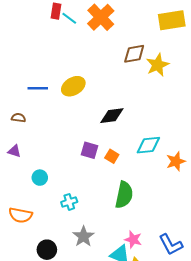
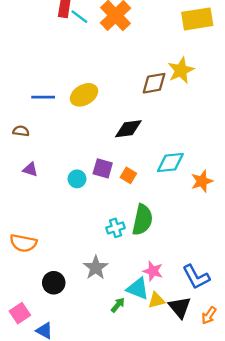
brown diamond: (134, 54) -> (154, 83), moved
purple triangle: (14, 151) -> (30, 170), moved
cyan circle: (40, 178) -> (77, 179), moved
cyan cross: (69, 202) -> (116, 228), moved

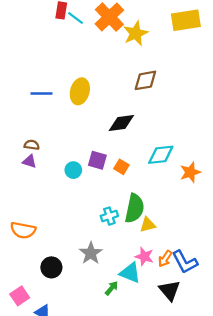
yellow star: (181, 70) -> (136, 33), moved
yellow ellipse: (84, 95) -> (80, 91), turned -45
brown semicircle: (21, 131) -> (32, 145), moved
yellow triangle: (156, 300) -> (148, 225), moved
orange arrow: (209, 315) -> (165, 259), moved

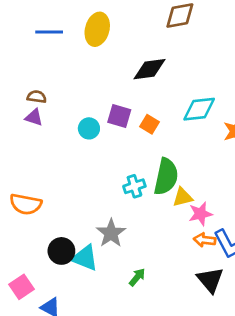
pink star: (144, 256) -> (201, 214), moved, turned -30
orange arrow: (165, 259) -> (205, 240), turned 63
cyan triangle: (130, 273) -> (85, 258), moved

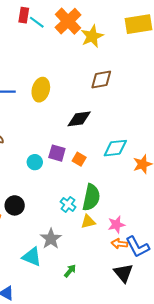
cyan cross: (134, 186) -> (68, 204), turned -35
yellow triangle: (183, 197) -> (88, 222), moved
black circle: (61, 251) -> (15, 205), moved

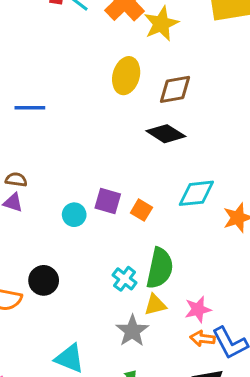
yellow ellipse: (41, 90) -> (126, 76), moved
black diamond: (79, 119) -> (166, 134), moved, turned 40
gray star: (51, 239) -> (132, 331), moved

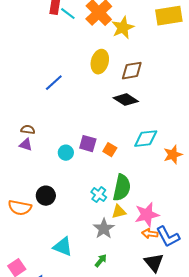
blue line: (30, 108) -> (54, 83), moved, turned -42
pink star: (198, 309) -> (147, 215), size x1.4

